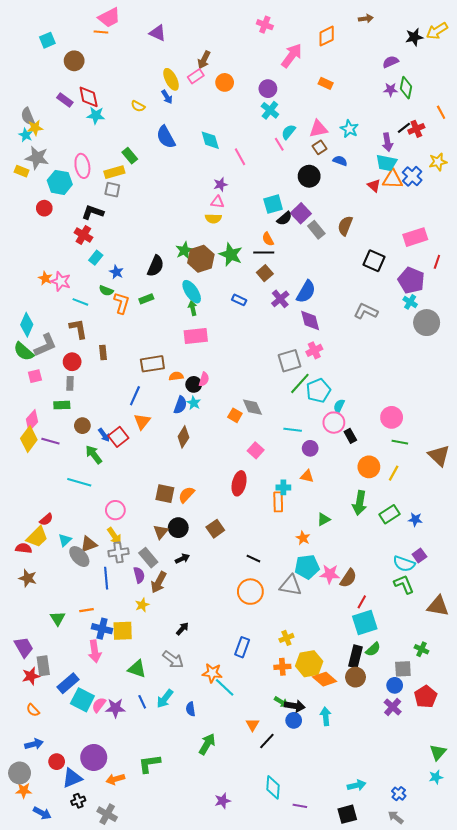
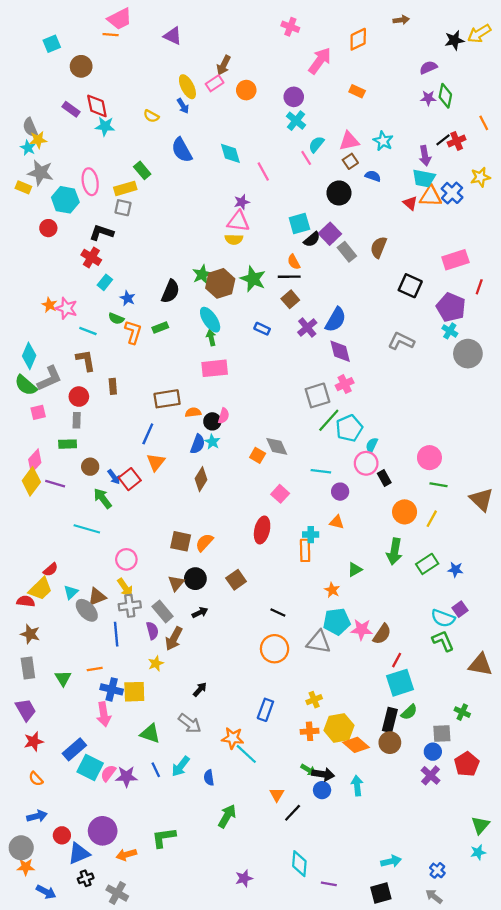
pink triangle: (217, 202) -> (238, 221), size x1.5
gray rectangle: (43, 666) -> (28, 668), moved

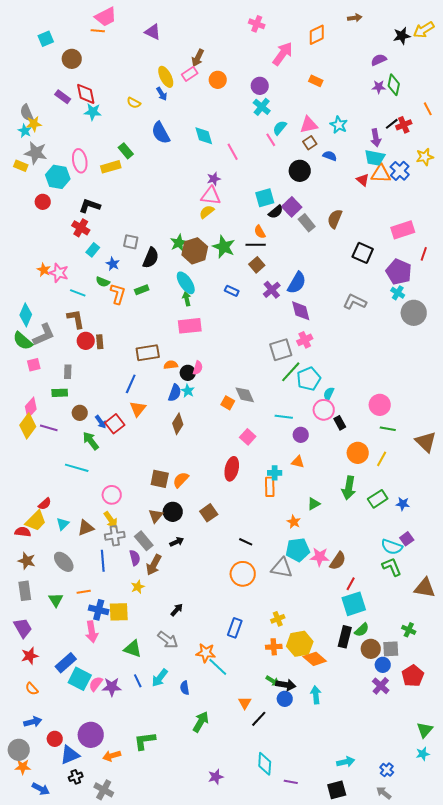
gray square: (123, 208) -> (131, 242), moved
yellow semicircle: (234, 239) -> (207, 212), turned 140
red circle: (79, 397) -> (86, 341), moved
gray ellipse: (87, 610) -> (64, 562), moved
brown circle: (390, 743) -> (371, 649), moved

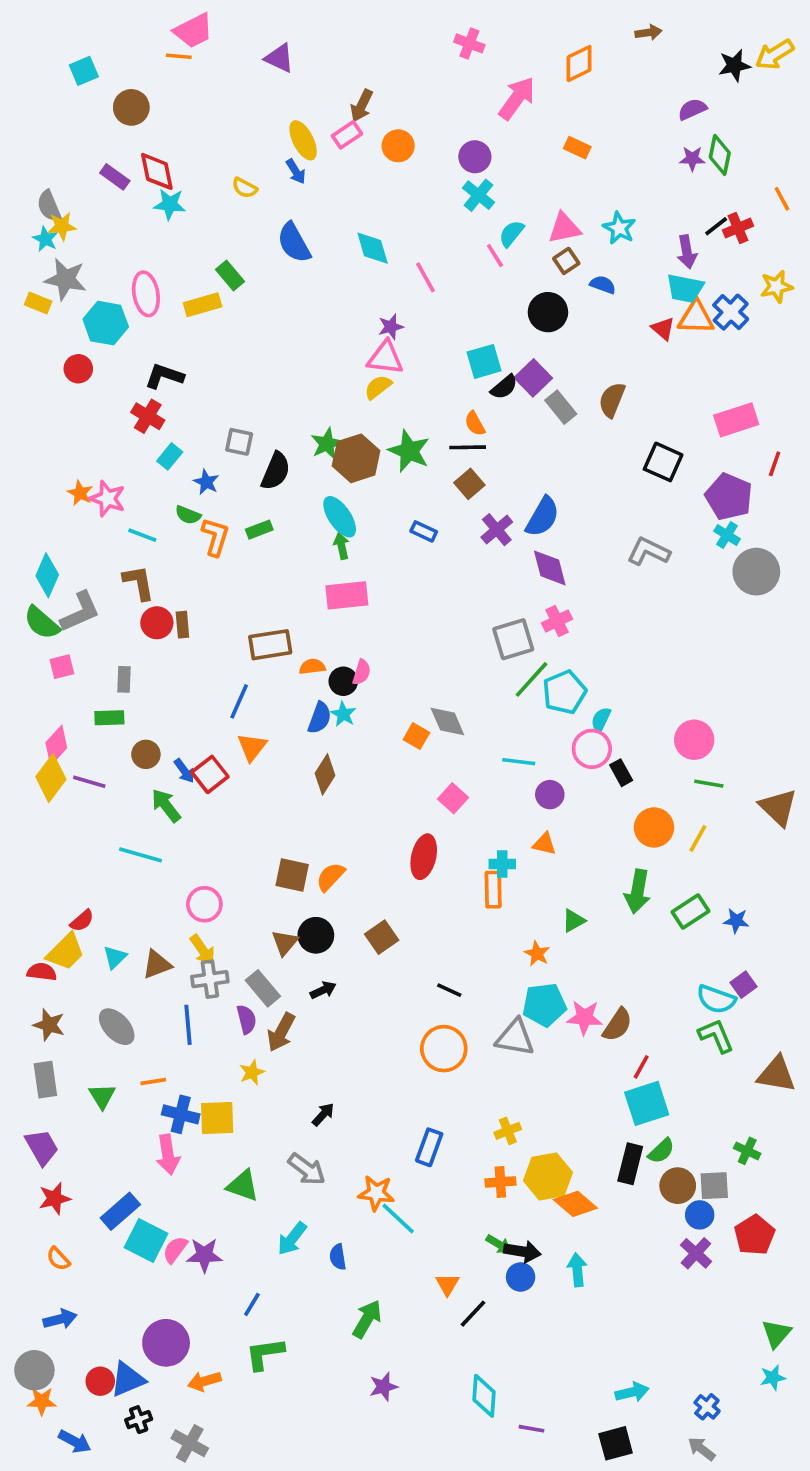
blue line: (138, 681) -> (252, 1304), moved, turned 56
red circle: (55, 739) -> (100, 1381), moved
purple star: (216, 777) -> (383, 1387), moved

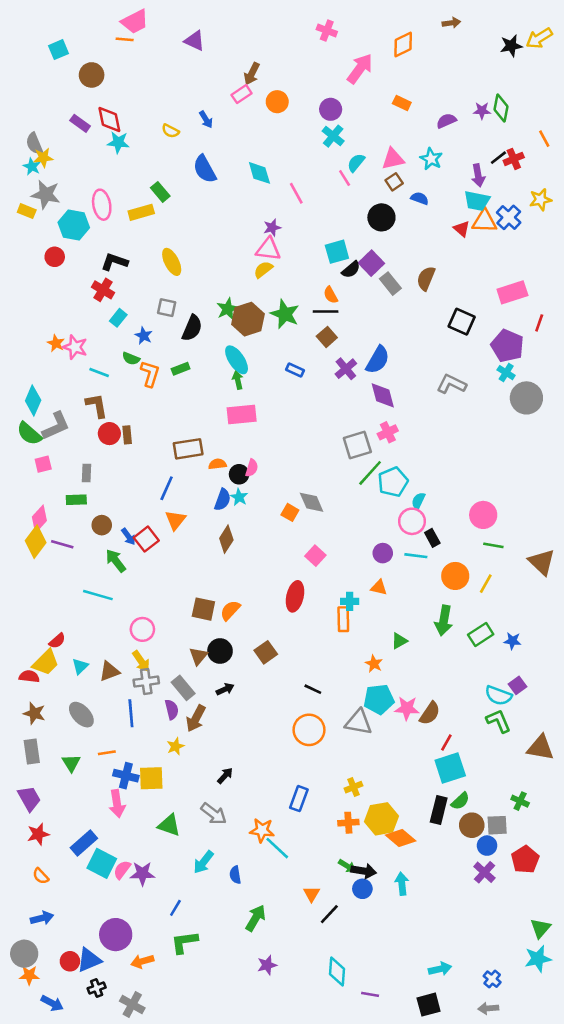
purple semicircle: (692, 109) -> (446, 121), moved
yellow ellipse: (303, 140) -> (172, 262), moved
cyan line: (519, 762) -> (416, 556), moved
cyan star: (773, 1378) -> (538, 959), size x1.5
gray arrow: (701, 1449) -> (488, 1008), turned -42

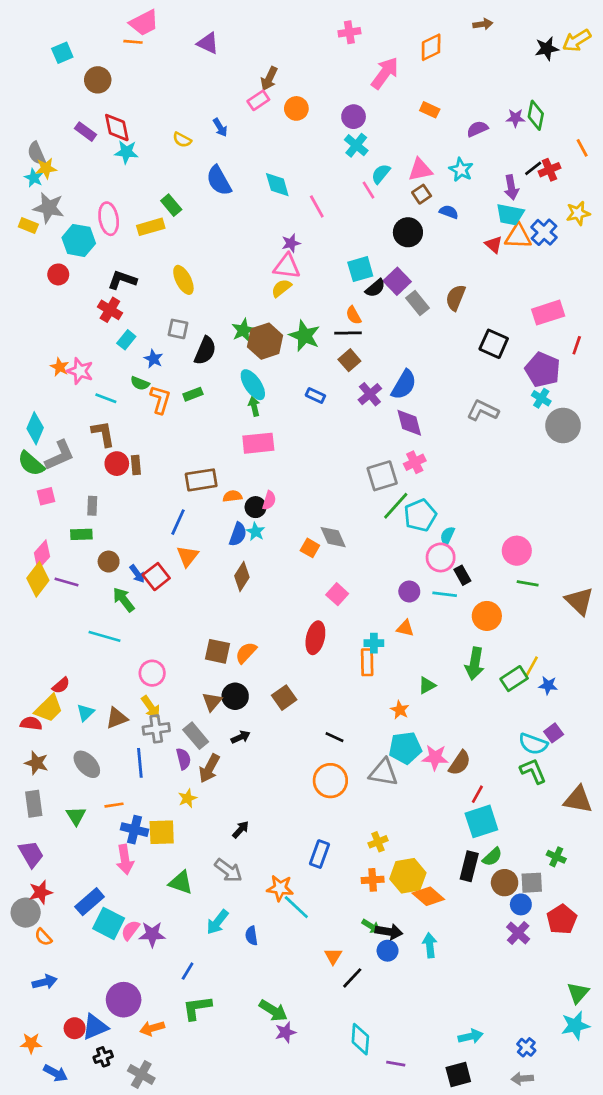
pink cross: (327, 30) -> (349, 32), turned -30
yellow line: (486, 584) -> (532, 666), moved
green arrow: (256, 918) -> (273, 1011), moved, turned 92
gray circle: (24, 954) -> (26, 913), moved

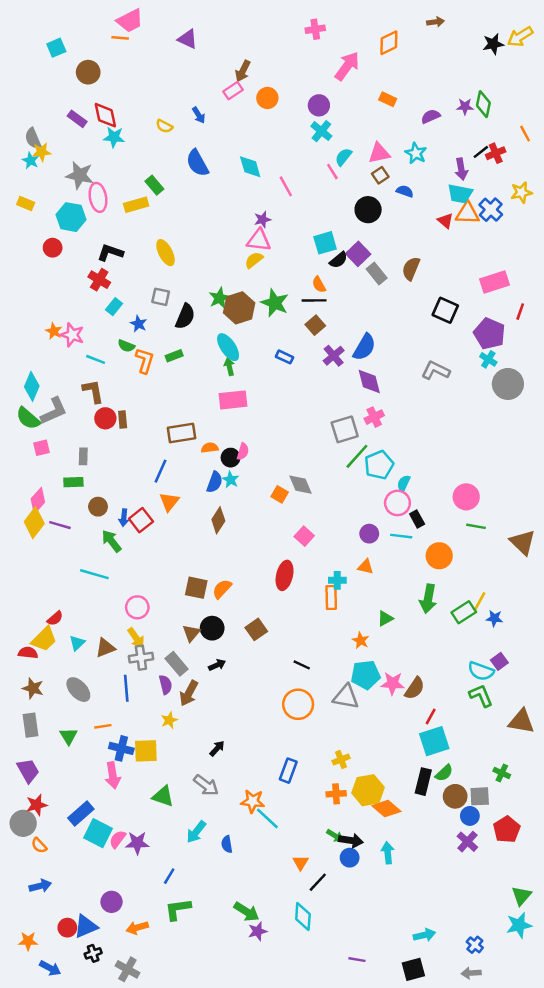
gray star: (49, 208) -> (80, 175), moved
blue arrow: (137, 574) -> (124, 518), turned 42
purple circle: (124, 1000) -> (112, 902), size x0.7
cyan diamond: (360, 1039) -> (303, 917), moved

